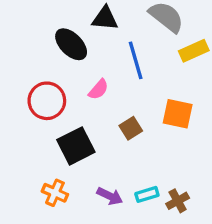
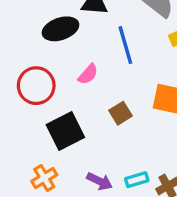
black ellipse: (71, 44) -> (61, 29), turned -64
orange cross: (55, 193) -> (44, 178), turned 35

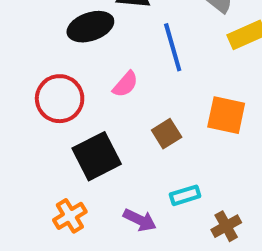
cyan rectangle: (137, 180) -> (185, 195), moved

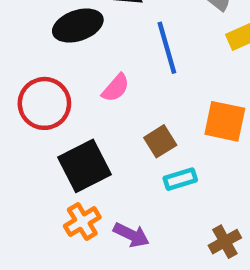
cyan rectangle: (185, 195) -> (180, 179), moved
orange cross: (70, 216) -> (82, 222), moved

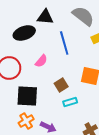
black square: (85, 166) -> (27, 96), turned 30

